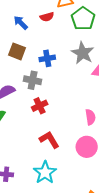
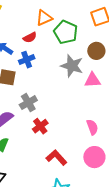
blue cross: (47, 58) -> (27, 60), moved
gray cross: (33, 80) -> (28, 103), turned -30

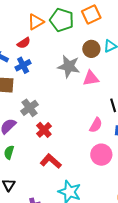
green pentagon: (66, 32) -> (62, 20), moved
pink semicircle: (92, 127) -> (96, 125), turned 56
red L-shape: (56, 157) -> (51, 161), moved

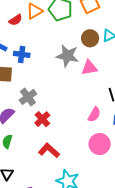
red semicircle: (24, 43) -> (16, 20), moved
blue cross: (23, 65) -> (22, 54), turned 35

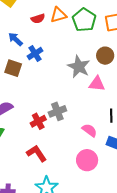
blue cross: (22, 54) -> (35, 53), turned 35
gray cross: (28, 97) -> (57, 111), moved
pink semicircle: (94, 114) -> (89, 130), turned -98

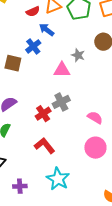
blue arrow: (15, 39) -> (47, 30), moved
gray star: (79, 67) -> (78, 55), size x0.6
pink triangle: (97, 84) -> (62, 70), moved

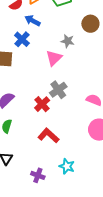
pink triangle: (62, 70) -> (54, 58), turned -36
cyan star: (58, 179) -> (67, 166), size x0.7
purple cross: (20, 186) -> (38, 175), moved, turned 32

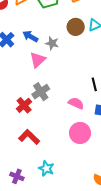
blue arrow: (32, 21) -> (30, 36), moved

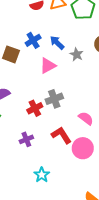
pink triangle: (38, 60) -> (48, 66), moved
red L-shape: (29, 137) -> (61, 135), moved
purple cross: (17, 176) -> (26, 139), moved, turned 32

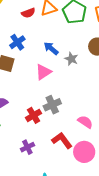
blue cross: (33, 40) -> (17, 42), moved

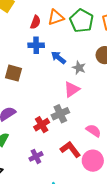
red semicircle: (28, 13) -> (35, 22), turned -48
blue cross: (17, 42) -> (36, 45), moved, turned 35
pink triangle: (43, 72) -> (72, 89), moved

